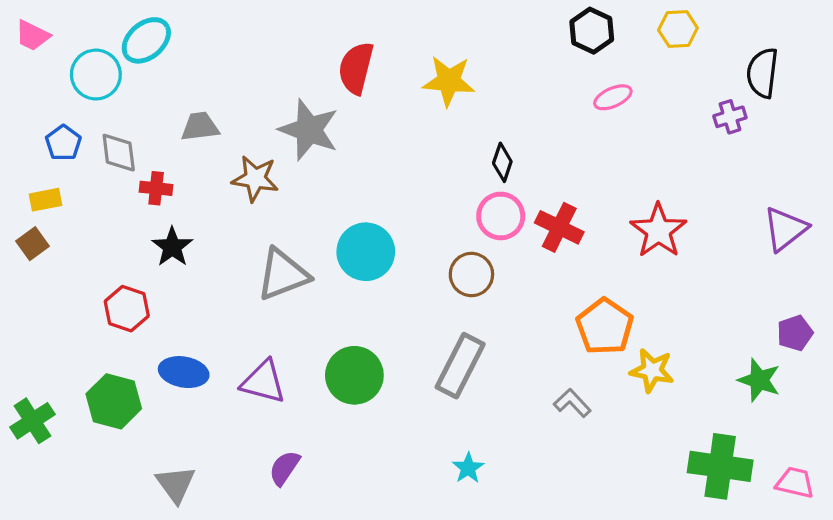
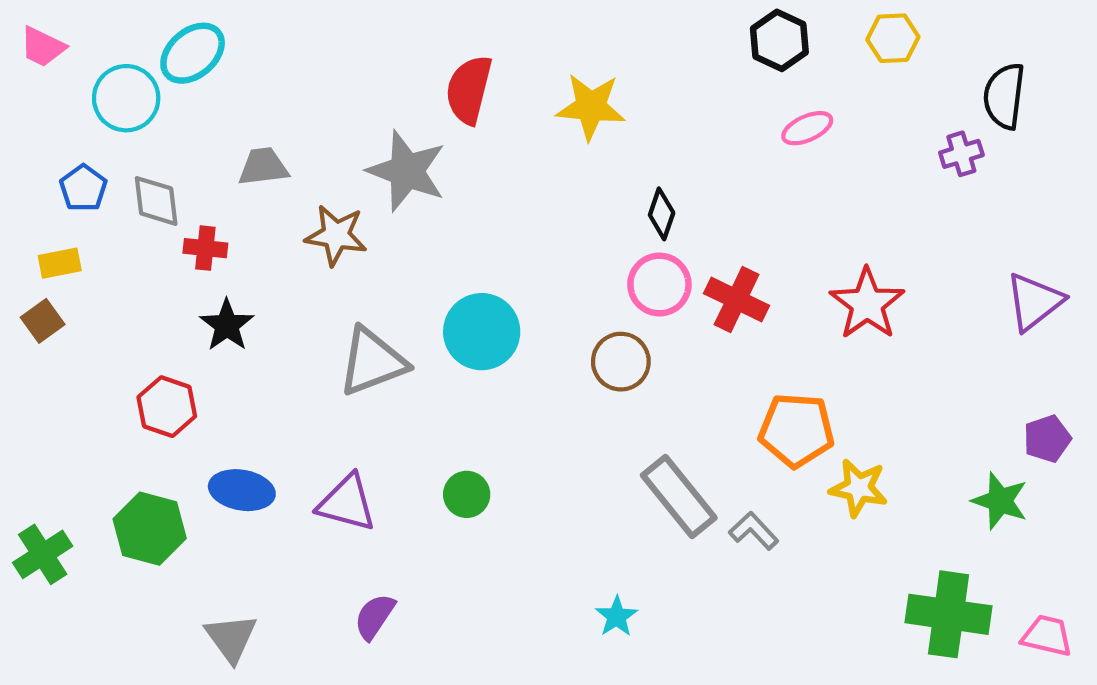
orange pentagon: (605, 327) -> (796, 430), turned -30
gray rectangle: (460, 366) -> (679, 497), moved, turned -66
green circle: (354, 375) -> (467, 494), size x0.6

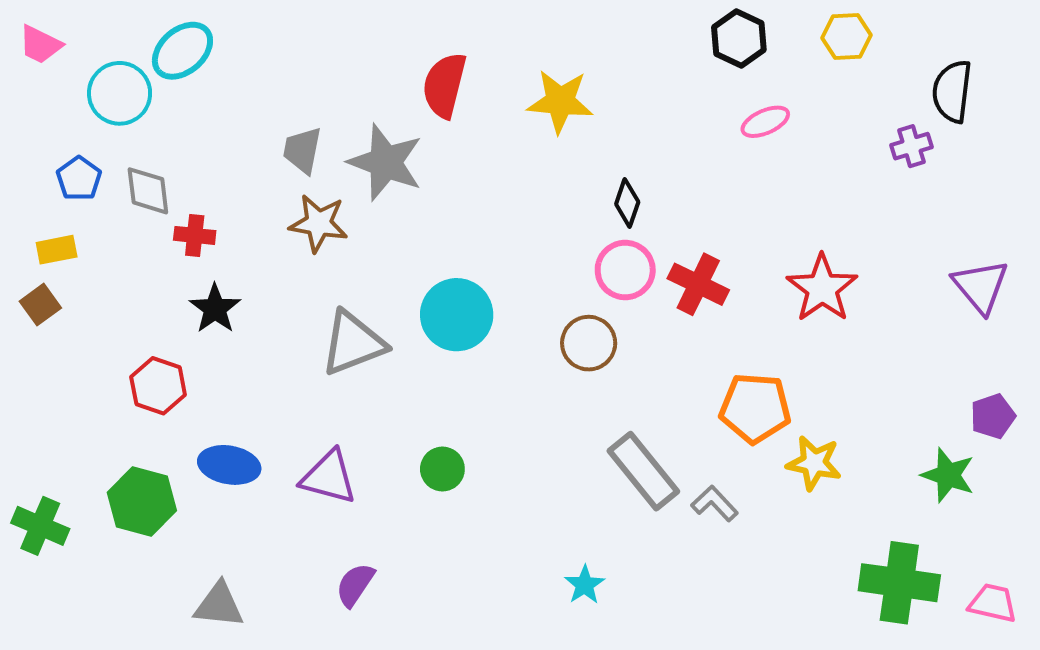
gray trapezoid: (263, 167) -> (302, 150), moved, turned -72
purple triangle: (1034, 302) -> (981, 286), turned -32
green cross: (43, 554) -> (40, 526), turned -34
gray triangle: (231, 638) -> (219, 605), turned -48

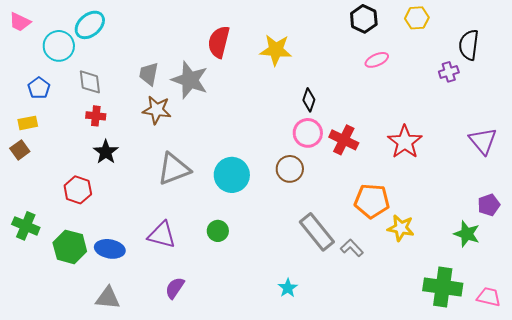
gray diamond: (148, 191) -> (90, 82), moved
cyan circle: (457, 315) -> (232, 175), moved
blue ellipse: (229, 465) -> (110, 249), moved
green cross: (40, 526) -> (26, 226), moved

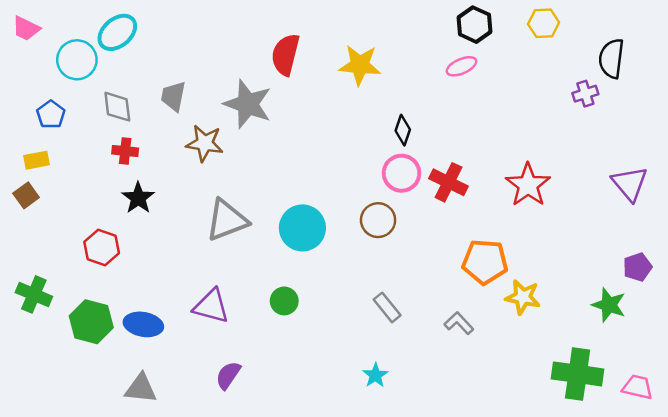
pink ellipse: (377, 60) -> (461, 66), moved
gray trapezoid: (149, 74) -> (173, 96), moved
gray rectangle: (317, 232) -> (387, 307), moved, size x0.6

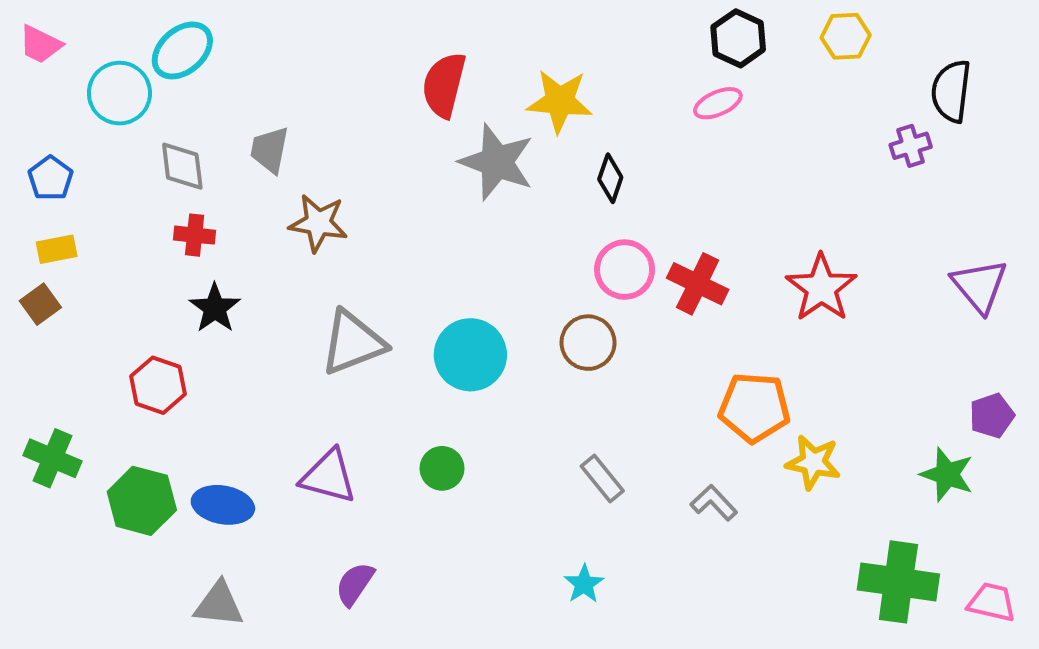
gray star: (248, 104) -> (497, 162), moved
blue pentagon: (51, 115) -> (50, 178), moved
black diamond: (403, 130) -> (610, 178), moved

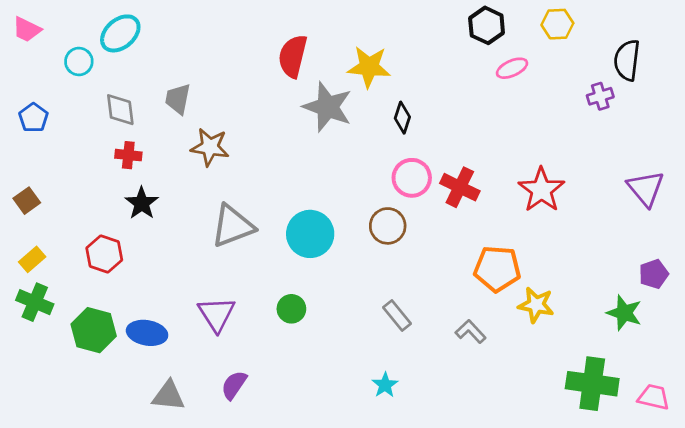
cyan circle: (119, 93) -> (79, 61), size x0.7
pink ellipse: (718, 103) -> (512, 68), moved
yellow rectangle: (57, 249) -> (32, 259), moved, turned -30
purple triangle: (328, 476) -> (217, 314), turned 42
gray triangle: (219, 604) -> (168, 396), moved

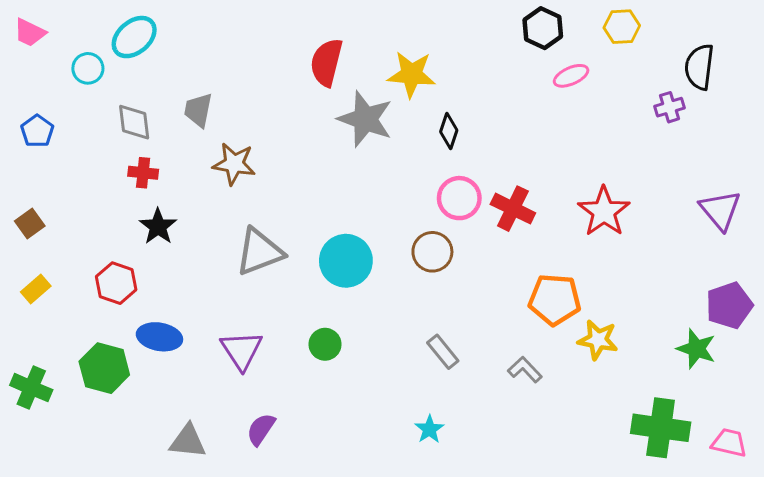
purple pentagon: (654, 274) -> (729, 305), size x1.4
green cross: (35, 302) -> (31, 388), moved
blue ellipse: (147, 333) -> (159, 337), moved

